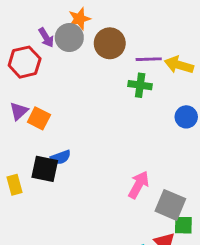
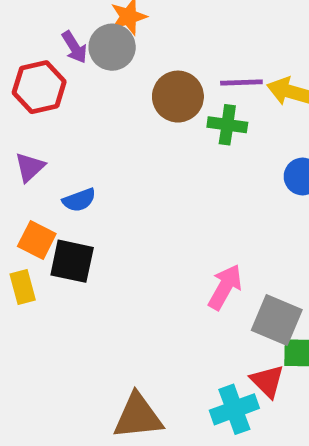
brown circle: (110, 43) -> (178, 97), moved
orange square: (39, 118) -> (37, 240), moved
blue semicircle: (61, 157) -> (79, 200), moved

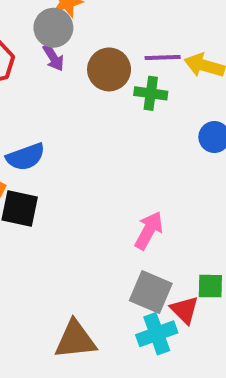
purple arrow: (74, 47) -> (53, 58), moved
blue semicircle: (79, 200) -> (26, 157), size x1.4
gray square: (277, 320) -> (151, 292), moved

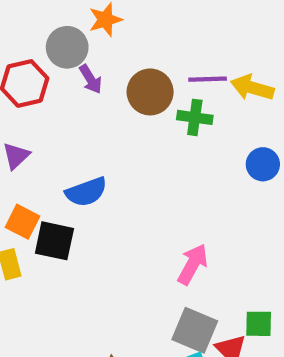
gray circle: (53, 28) -> (67, 47), moved
blue semicircle: (26, 157) -> (86, 192), moved

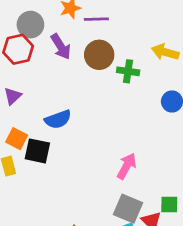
gray circle: (67, 47) -> (30, 25), moved
purple arrow: (91, 79) -> (61, 47), size x1.4
purple line: (208, 79) -> (96, 19), moved

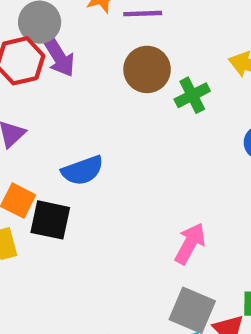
purple arrow: (61, 47) -> (59, 57), moved
green cross: (128, 71) -> (192, 95), turned -35

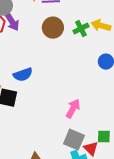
green cross: (192, 95) -> (81, 29), moved

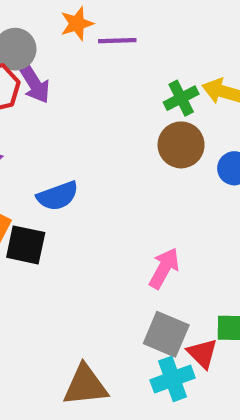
brown circle: (53, 28) -> (181, 145), moved

